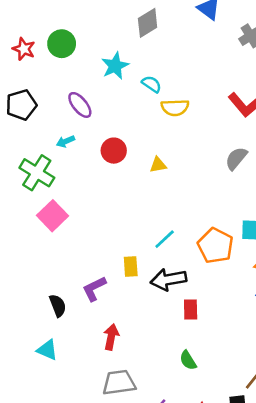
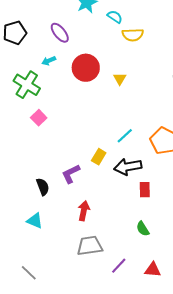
red circle: (114, 151) -> (86, 68), size x1.4
yellow triangle: (158, 165) -> (120, 79), turned -48
pink square: (52, 216) -> (39, 118), size x0.7
yellow rectangle: (131, 267) -> (99, 157), turned 35

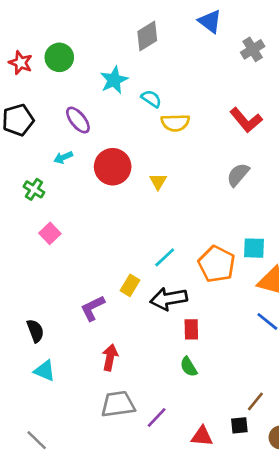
green cross: (27, 85) -> (34, 189), size x0.6
black semicircle: (43, 187) -> (35, 331), moved
green semicircle: (143, 229) -> (189, 367), moved
purple line: (119, 266) -> (157, 417), moved

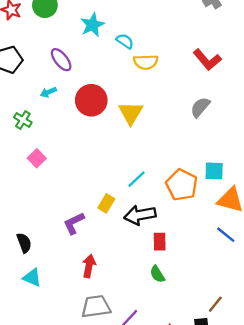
yellow triangle: (158, 181) -> (131, 113), size x1.6

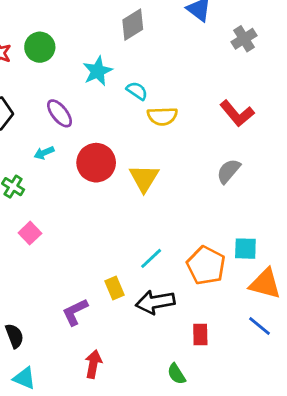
yellow rectangle: (106, 203) -> (114, 288), turned -54
red rectangle: (160, 242) -> (200, 334), moved

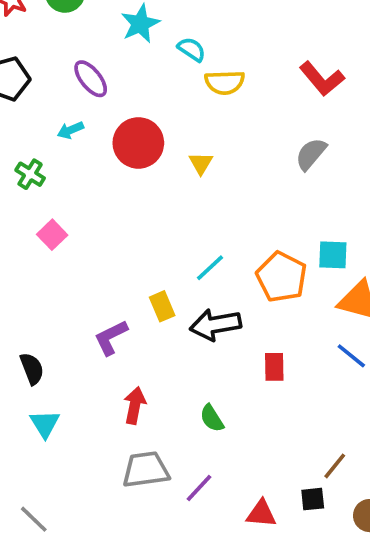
yellow triangle: (144, 178) -> (201, 163), size x0.6
green semicircle: (176, 374) -> (212, 418), moved
cyan triangle: (24, 378) -> (45, 424), turned 35

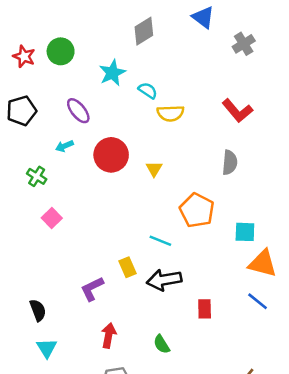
gray semicircle: (311, 154) -> (230, 162), turned 145
cyan line: (210, 268) -> (160, 241), turned 65
orange pentagon: (282, 277) -> (197, 210), moved

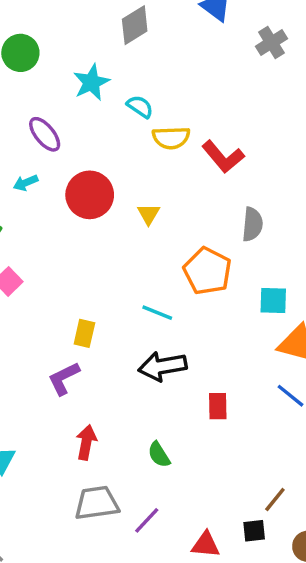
red L-shape: (237, 111) -> (223, 157), moved
gray semicircle: (230, 162) -> (252, 224), moved
yellow rectangle: (128, 267) -> (84, 333), moved, turned 36

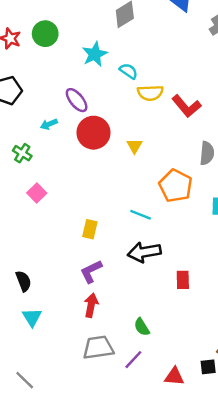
purple ellipse: (45, 134) -> (77, 100), moved
purple L-shape: (64, 378) -> (91, 271), moved
green semicircle: (159, 455) -> (142, 327), moved

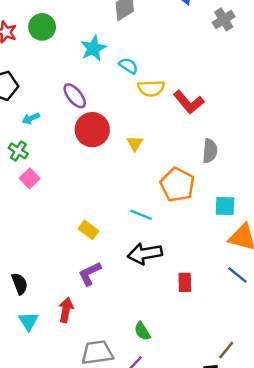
cyan arrow: (49, 124) -> (31, 118), moved
pink square: (37, 193) -> (30, 178), moved
yellow rectangle: (90, 229) -> (88, 230), turned -66
red arrow: (91, 305) -> (66, 310), moved

